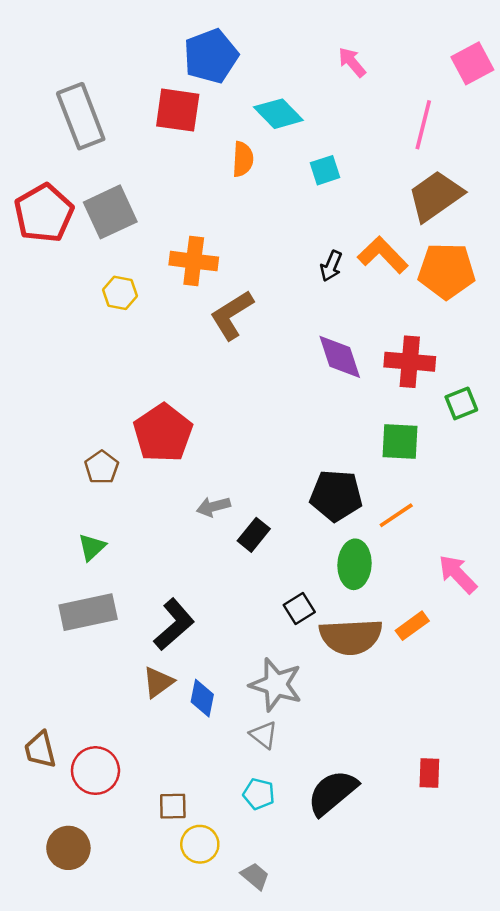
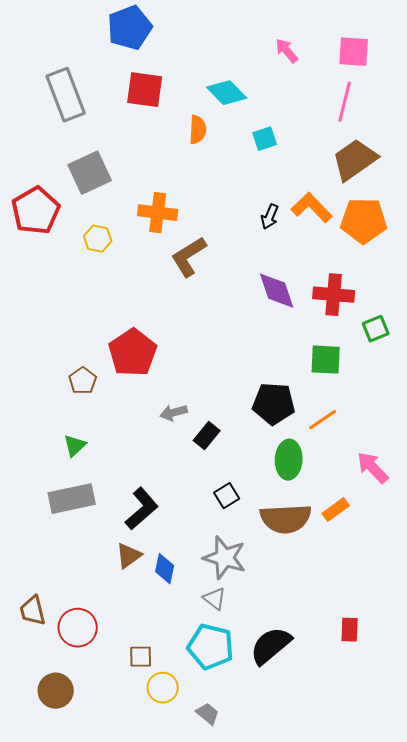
blue pentagon: (211, 56) -> (130, 28), moved
pink square: (472, 63) -> (354, 52), moved, turned 32
red pentagon: (44, 213) -> (36, 211), moved
black square: (299, 608) -> (227, 496), moved
cyan pentagon: (259, 794) -> (211, 647), size x1.8

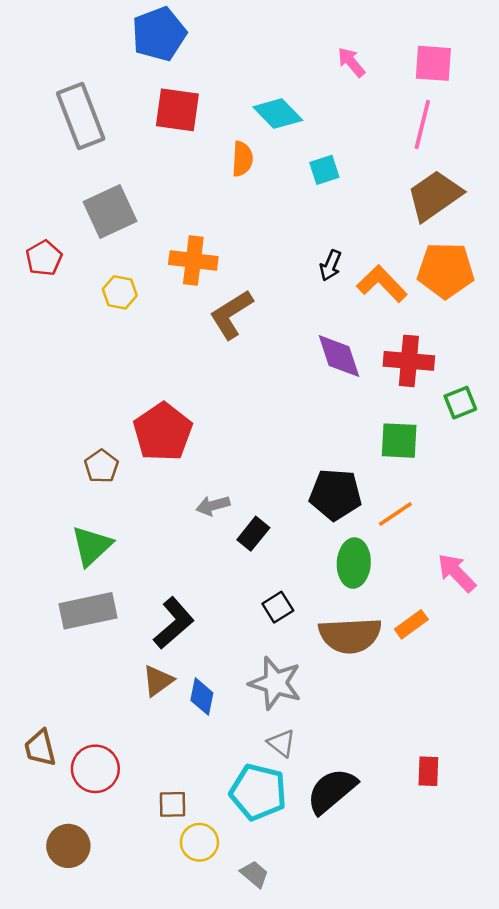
orange L-shape: (312, 208) -> (382, 284), moved
red pentagon: (36, 211) -> (44, 258), size x0.6
green triangle: (75, 446) -> (92, 546), size x1.5
gray triangle: (215, 599) -> (281, 743), moved

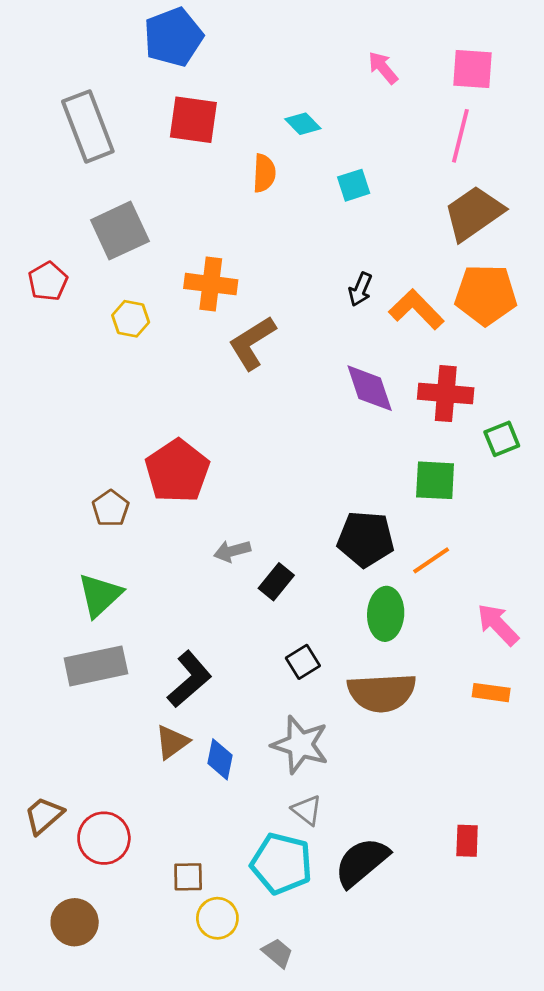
cyan diamond: (278, 114) -> (303, 124), size x0.7
orange rectangle: (411, 624) -> (491, 693), moved, turned 44
brown trapezoid: (40, 748) -> (44, 815), turned 63

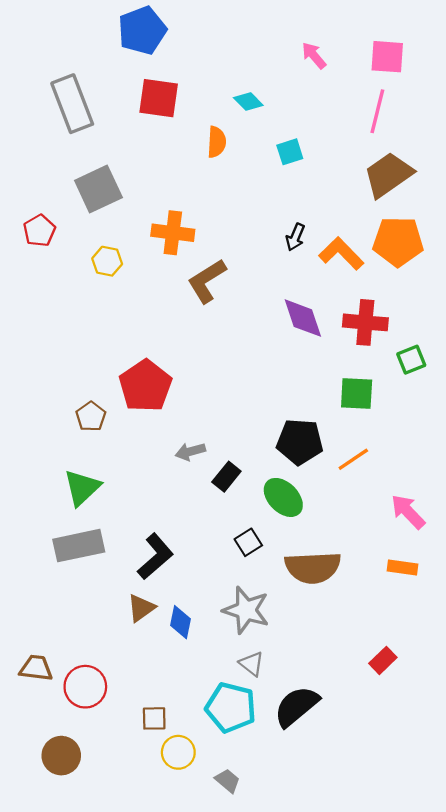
green ellipse: (386, 614) -> (283, 497), moved, turned -48
brown trapezoid: (44, 815) -> (36, 668), turned 48
red rectangle: (467, 841) -> (383, 660), moved, turned 44

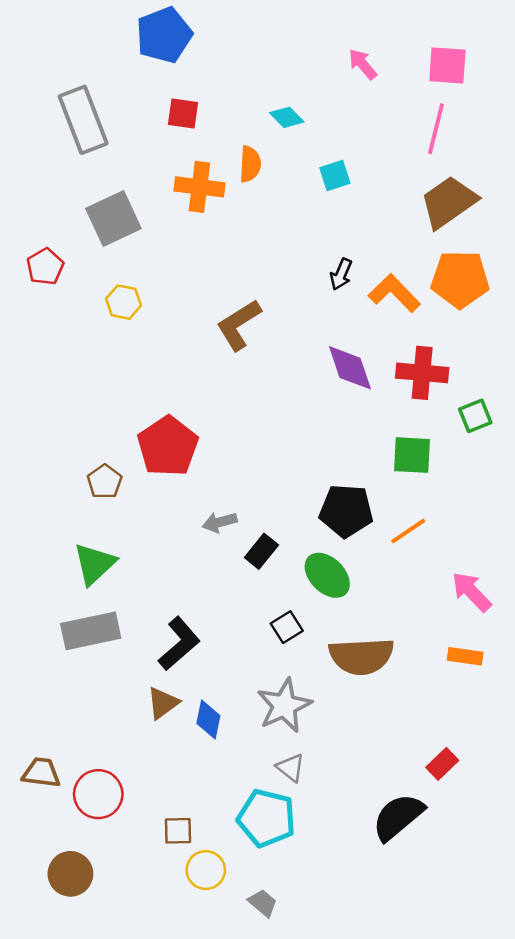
red square: (159, 98) -> (183, 114), size x0.7
orange cross: (173, 233) -> (199, 187), moved
gray star: (246, 610) -> (284, 706), turned 30
black semicircle: (296, 706) -> (398, 817), moved

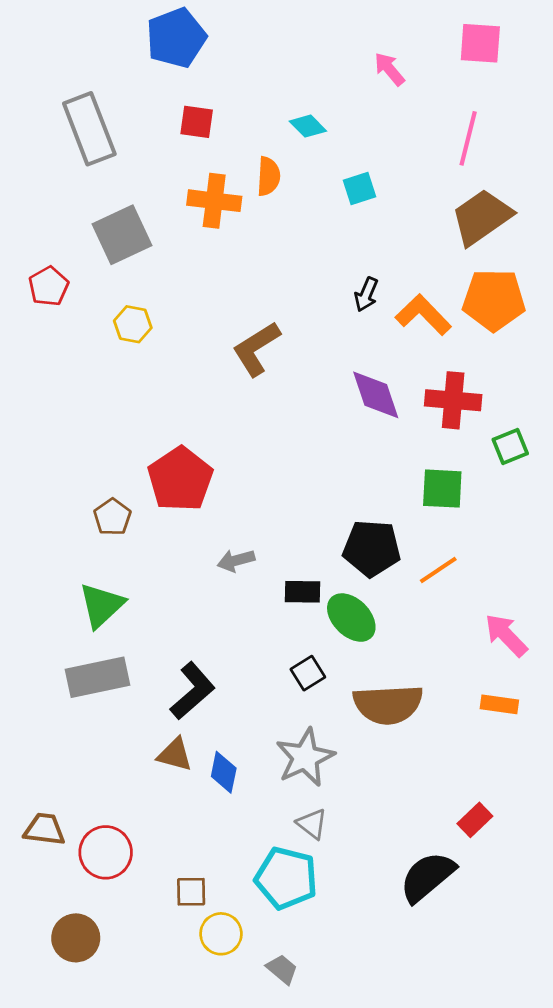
pink square: (447, 65) -> (480, 43), moved
black rectangle: (261, 551) -> (302, 592), moved, turned 52
brown triangle: (163, 703) -> (175, 755), turned 51

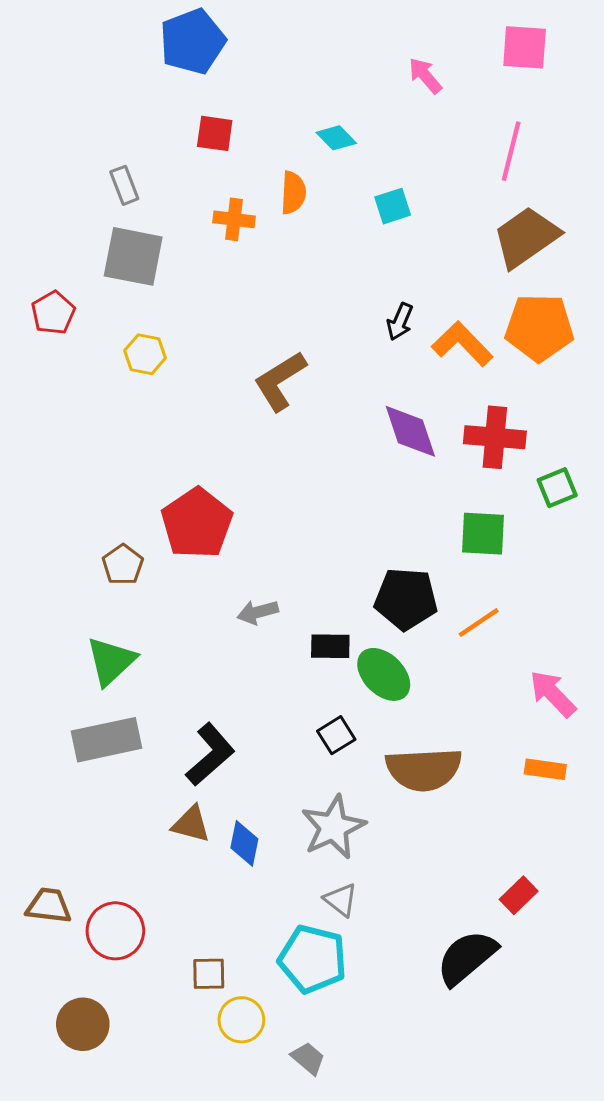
gray rectangle: (89, 129) -> (124, 185), moved, size x0.5
orange cross: (214, 201) -> (234, 219), size x0.7
gray square: (122, 235) -> (133, 256), turned 36

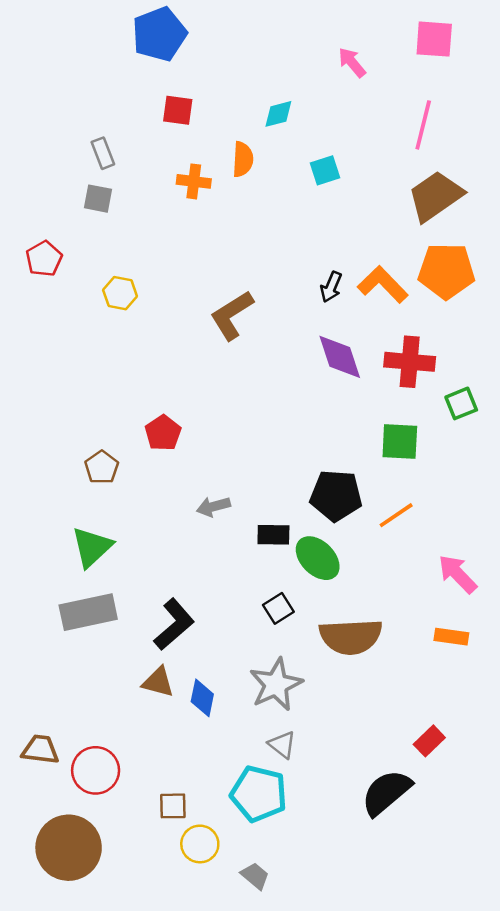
cyan diamond: (336, 138) -> (278, 114), turned -60
gray square: (133, 256) -> (98, 199), moved, size x0.6
black arrow: (400, 322) -> (331, 287), moved
red pentagon: (197, 523) -> (163, 433), size x0.6
brown circle: (83, 1024) -> (69, 848), size x1.5

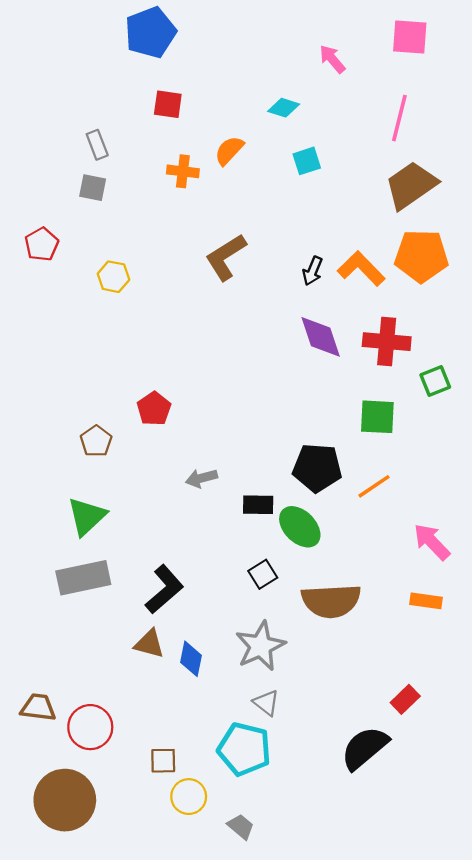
cyan diamond: (278, 114) -> (284, 108), moved, turned 32
orange semicircle: (243, 159) -> (229, 151), turned -140
brown L-shape: (232, 315) -> (226, 257), moved

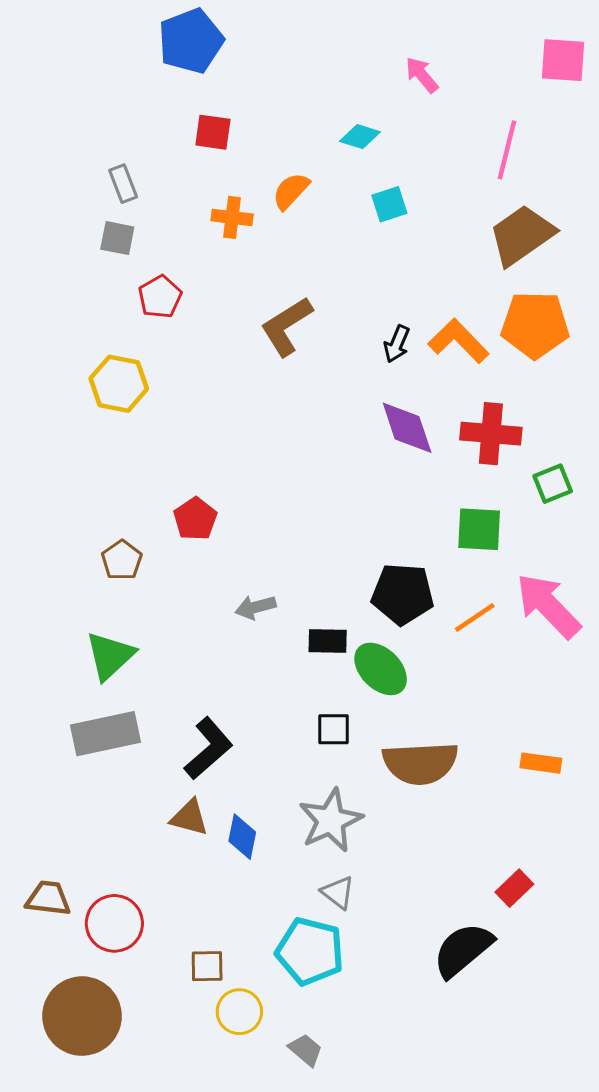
pink square: (410, 37) -> (563, 60), moved
red pentagon: (42, 244) -> (160, 297), moved
yellow hexagon: (113, 277) -> (119, 384), moved, size x1.4
pink arrow: (432, 542) -> (548, 606), moved, size x1.4
black square: (263, 574) -> (334, 729), turned 32

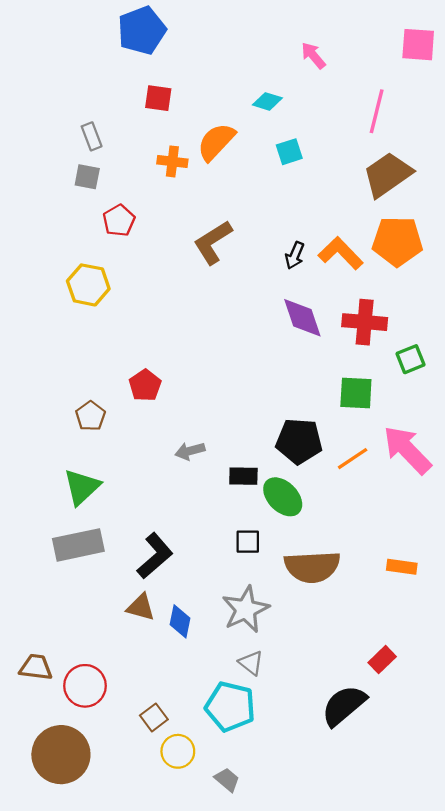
orange semicircle: (291, 191) -> (216, 142), size x1.4
brown square: (207, 966) -> (154, 717), turned -36

